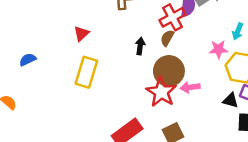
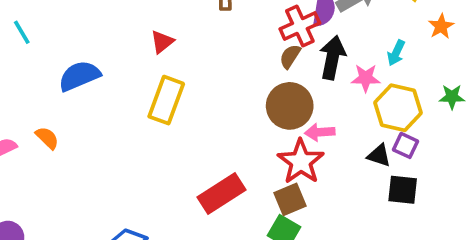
black arrow: (140, 46) -> (332, 58), moved, size x1.6
blue semicircle: (28, 60) -> (79, 76), size x1.6
red star: (161, 92) -> (301, 162), moved

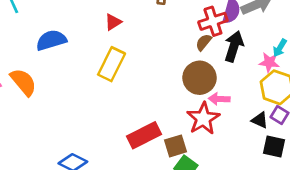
pink star: (366, 78) -> (269, 62), moved
orange semicircle: (47, 138) -> (23, 82), size x1.6
brown square: (290, 199) -> (175, 146), moved

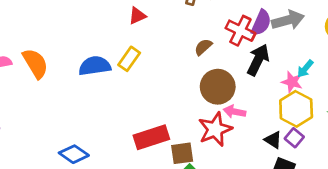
red cross: (213, 21) -> (240, 31), turned 36
blue semicircle: (51, 40) -> (95, 66), moved
brown semicircle: (204, 42) -> (203, 47), moved
yellow rectangle: (112, 64) -> (129, 59), size x0.7

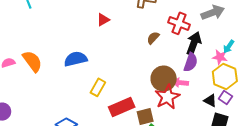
purple semicircle: (261, 23) -> (191, 62), moved
yellow rectangle: (129, 59) -> (98, 87), moved
brown circle: (218, 87) -> (164, 79), moved

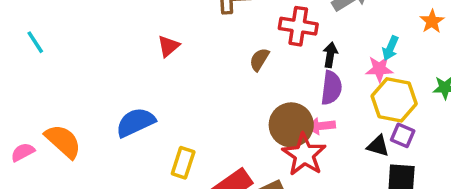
black arrow: (194, 43) -> (330, 55), size x0.6

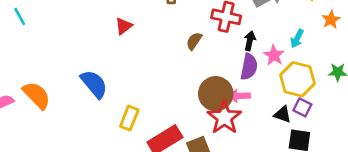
pink star: (379, 69) -> (274, 55), moved, turned 30
blue semicircle: (136, 122) -> (94, 84), turned 72

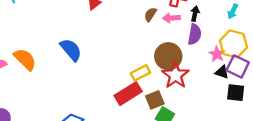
pink star: (274, 55) -> (217, 54), moved
pink arrow: (239, 96) -> (171, 18), moved
purple square: (302, 107) -> (238, 66), size x1.5
yellow rectangle: (129, 118) -> (140, 73), moved, turned 42

